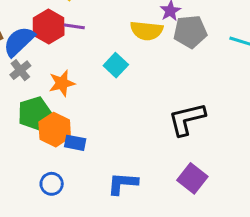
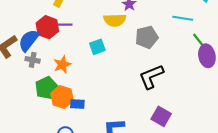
gray pentagon: (190, 32) -> (147, 37), moved
cyan square: (116, 65) -> (97, 47), turned 35
gray cross: (20, 70) -> (33, 60), turned -32

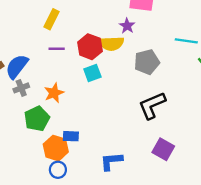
red hexagon: (47, 27) -> (90, 47), moved
gray cross: (33, 60) -> (21, 88), turned -32
orange hexagon: (62, 97) -> (56, 148), moved

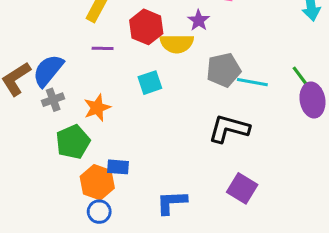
cyan line: (186, 41) -> (252, 82), moved
red hexagon: (90, 47) -> (146, 27), moved
black L-shape: (152, 105) -> (229, 129), turned 36

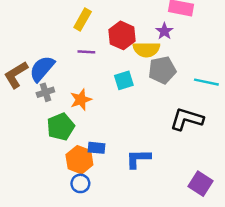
gray pentagon: (224, 70) -> (162, 70), moved
purple square: (242, 188) -> (201, 184), moved
blue L-shape: (172, 202) -> (138, 159), moved

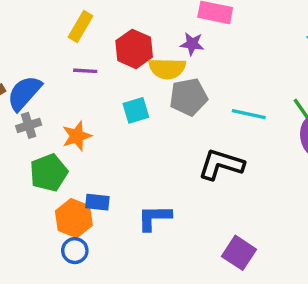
purple star: (164, 31) -> (192, 44), turned -30

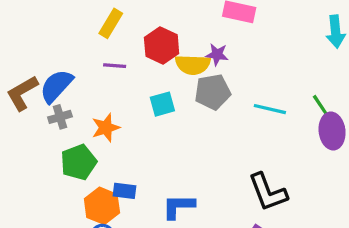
purple star: (192, 44) -> (217, 54), moved
black L-shape: (221, 164) -> (268, 192), moved, turned -129

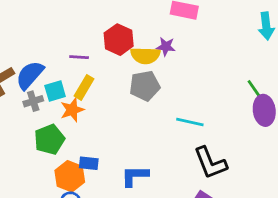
yellow rectangle: (111, 23) -> (84, 87), moved
gray pentagon: (213, 92) -> (145, 86), moved
cyan square: (162, 104) -> (55, 91), moved
cyan line: (270, 109) -> (190, 122), moved

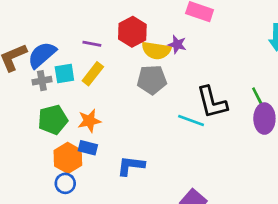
orange star: (72, 110) -> (89, 121), moved
black L-shape: (210, 163) -> (212, 102), moved

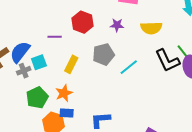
yellow semicircle: (156, 50) -> (151, 28), moved
yellow rectangle: (93, 74) -> (71, 64), moved
black L-shape: (212, 102) -> (167, 61), moved
cyan line: (191, 120) -> (129, 67), moved, turned -48

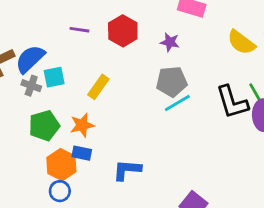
yellow semicircle: (151, 28) -> (241, 42), moved, turned 30
purple line: (55, 37) -> (79, 30), moved
gray pentagon: (103, 54) -> (172, 82), moved
gray cross: (24, 71) -> (31, 86), turned 32

